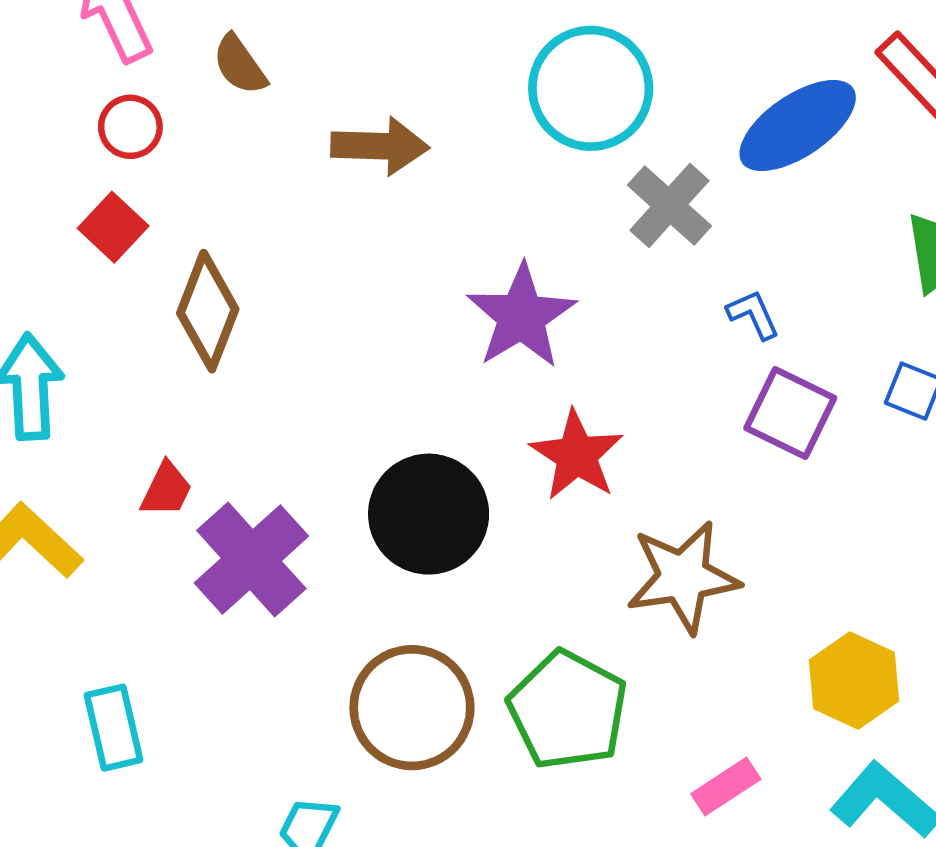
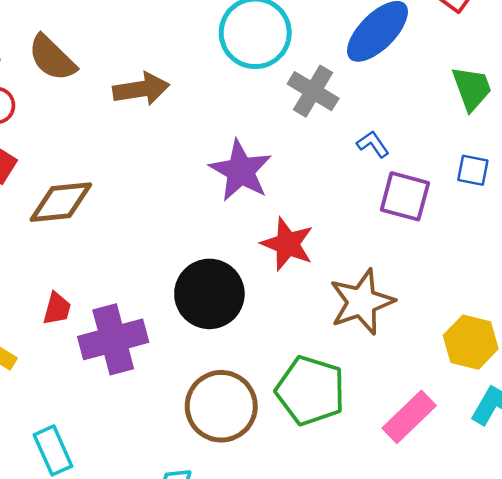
brown semicircle: (240, 65) -> (52, 58), size x1.4
brown diamond: (208, 311) -> (61, 202), turned 74
purple cross: (251, 560) -> (113, 339), turned 38
pink rectangle: (726, 786) -> (409, 417), size x1.4

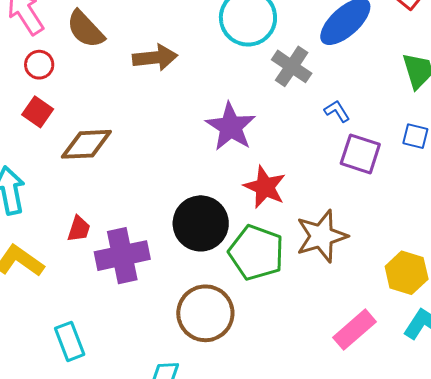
green pentagon: (310, 391) -> (256, 253), moved

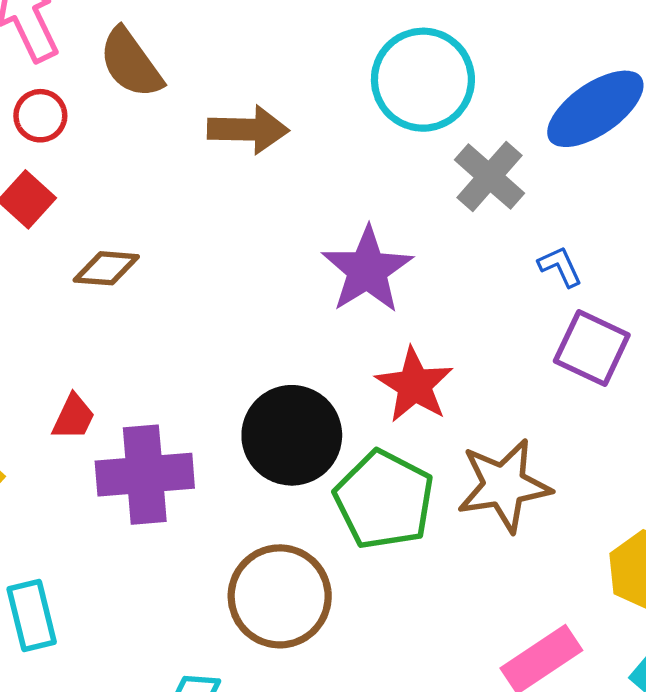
brown diamond: (86, 144) -> (106, 268), size x0.7

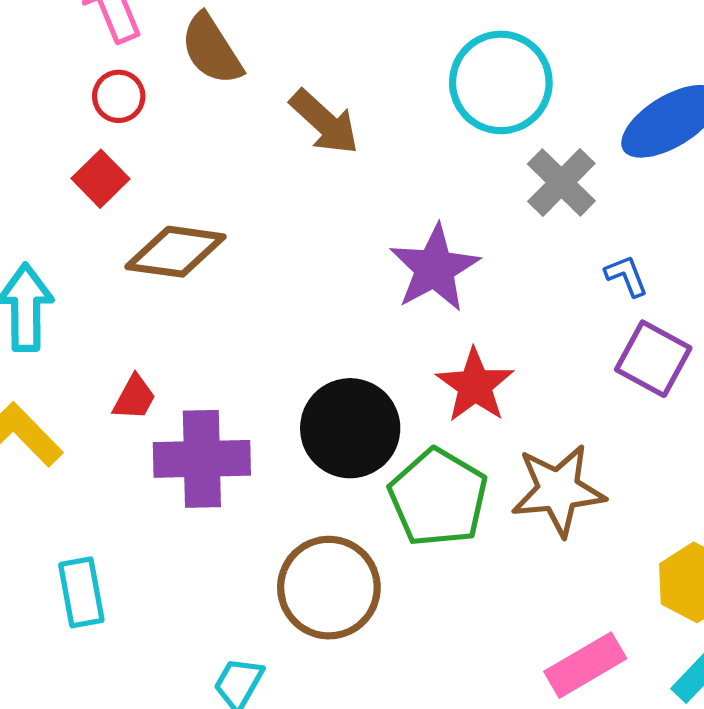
brown arrow: (248, 130) -> (324, 122), turned 38
brown diamond: (106, 268) -> (175, 252), size x1.5

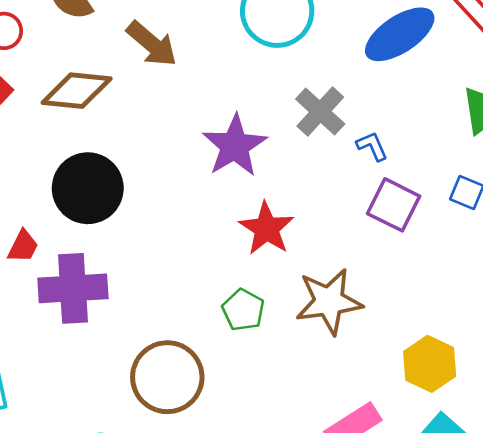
gray cross: (561, 182) -> (320, 112), moved
brown diamond: (175, 252) -> (77, 91), moved
black circle: (350, 428) -> (88, 188), moved
green pentagon: (438, 498) -> (243, 310), size x0.6

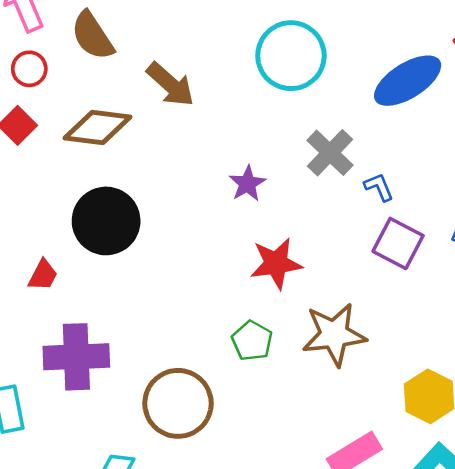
purple star: (235, 146) -> (247, 184), size x0.6
red star: (266, 229) -> (276, 263), turned 30
purple cross: (73, 288) -> (76, 357), moved

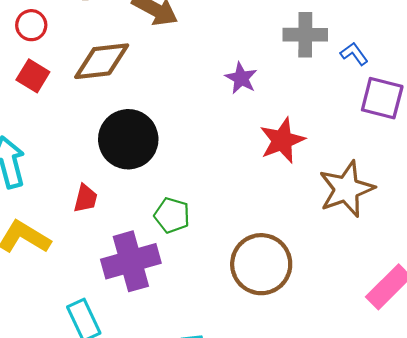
gray cross: (330, 153) -> (305, 35), turned -30
green pentagon: (252, 341) -> (172, 215), moved
brown circle: (178, 403) -> (261, 264), moved

